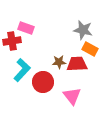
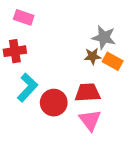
pink rectangle: (26, 28) -> (24, 17), moved
brown star: (59, 62) -> (93, 56), moved
red trapezoid: (77, 64) -> (88, 93), moved

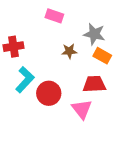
pink rectangle: (24, 17) -> (54, 16), moved
brown star: (93, 56) -> (69, 51), moved
red trapezoid: (88, 93) -> (94, 84), moved

